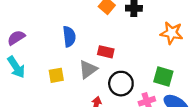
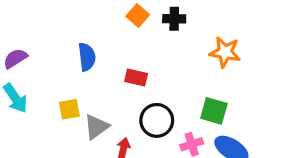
gray triangle: (88, 69) -> (96, 127), moved

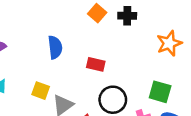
orange star: (225, 52) -> (169, 43), turned -30
yellow square: (69, 109) -> (41, 91), turned 30

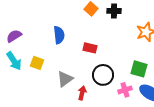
yellow square: (41, 91) -> (37, 63), moved

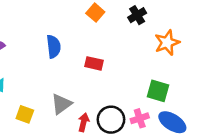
black cross: (114, 11) -> (137, 15), moved, turned -32
yellow square: (37, 63) -> (25, 114), moved
black circle: (103, 75) -> (111, 120), moved

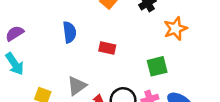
green square: (158, 91) -> (157, 66), moved, turned -30

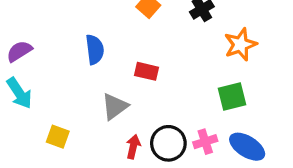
green square: (157, 66) -> (232, 96), moved
gray triangle: (77, 86) -> (115, 106), moved

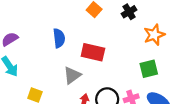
red rectangle: (147, 71) -> (93, 52), size x1.5

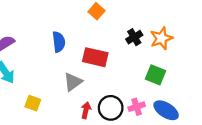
black cross: (129, 12) -> (134, 37), moved
green square: (149, 69) -> (155, 75), turned 36

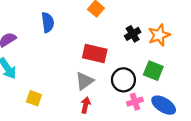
blue semicircle: (59, 42) -> (48, 22), moved
gray triangle: (73, 82) -> (84, 81), moved
black circle: (111, 108) -> (123, 80), moved

